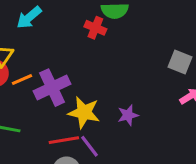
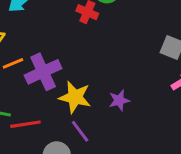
red line: (64, 140) -> (25, 124), moved

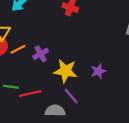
purple cross: (43, 72) -> (41, 54), size x0.6

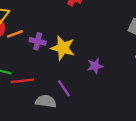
purple cross: (41, 54) -> (38, 41), turned 35
yellow star: (65, 71) -> (63, 48), moved

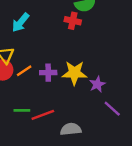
purple star: (95, 66) -> (97, 84), moved
purple line: (64, 88) -> (112, 109), moved

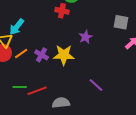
cyan arrow: (21, 22) -> (17, 27), moved
purple cross: (48, 73) -> (42, 55), turned 32
purple star: (97, 84) -> (86, 37), moved

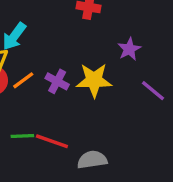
purple line: (96, 85) -> (153, 91), moved
red line: (37, 91) -> (52, 141), turned 42

